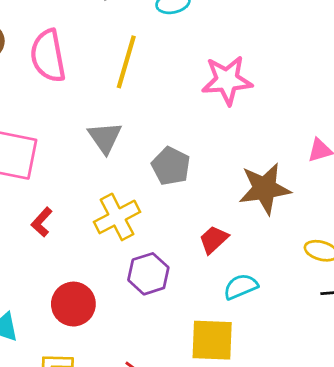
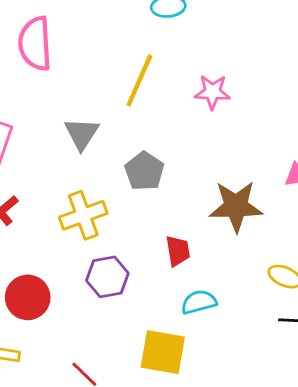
yellow line: (126, 62) -> (139, 80), moved
pink star: (227, 80) -> (212, 92), size x0.7
red trapezoid: (214, 240) -> (178, 251), turned 116

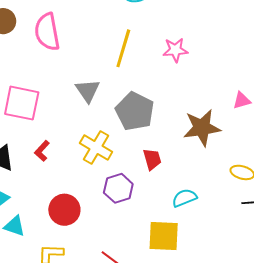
gray pentagon: (144, 171) -> (135, 111), size x1.4
yellow cross: (83, 215) -> (96, 147), turned -32
red trapezoid: (178, 251) -> (152, 159), moved

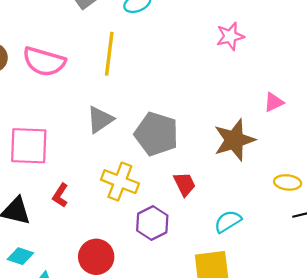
pink semicircle: (47, 32) -> (44, 62), turned -54
yellow line: (123, 48) -> (109, 54), moved
pink star: (175, 50) -> (230, 36), moved
gray triangle: (88, 91) -> (100, 120), turned 40

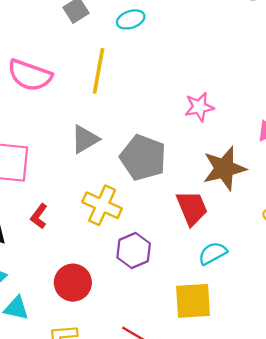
pink star: (230, 36) -> (199, 107), moved
red trapezoid: (185, 184) -> (192, 208), moved, size x1.4

